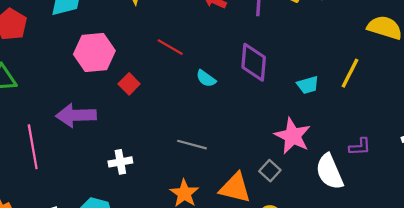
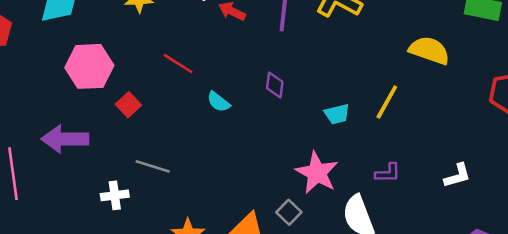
purple diamond: (254, 62) -> (275, 85), size x0.6
gray line: (192, 145) -> (153, 166), moved
purple L-shape: (360, 147) -> (388, 173), moved

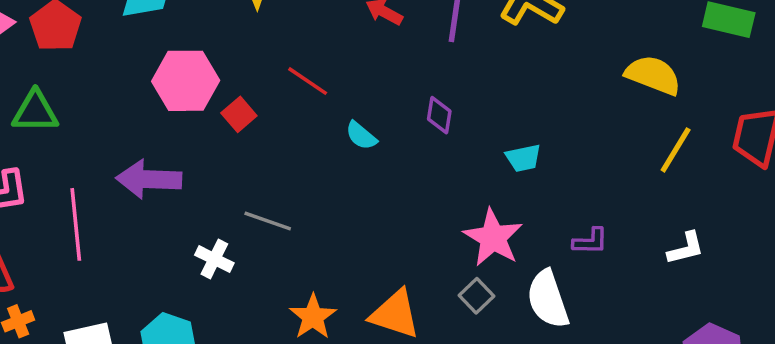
yellow line: (387, 102) -> (676, 150), moved
red square: (128, 105) -> (239, 114), moved
white cross: (115, 195) -> (214, 259), turned 32
gray square: (289, 212) -> (477, 296), moved

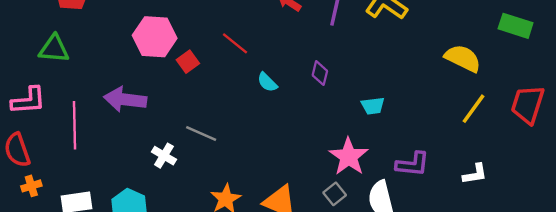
purple L-shape: (590, 241) -> (413, 164), size x1.4

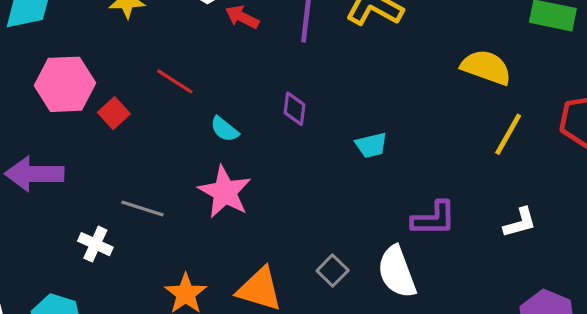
pink star: (349, 157) -> (225, 192), moved

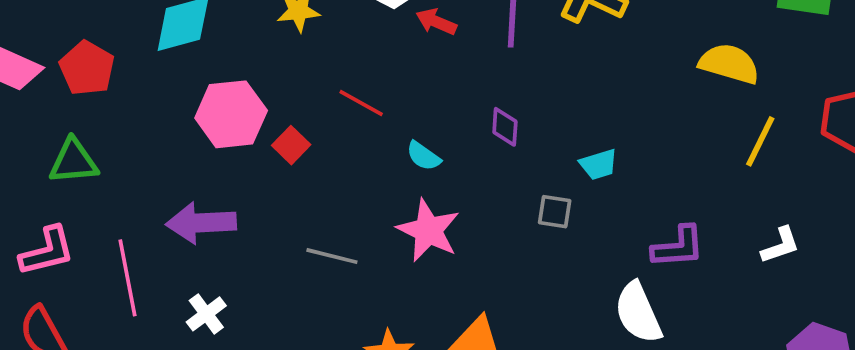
white cross: (95, 244) -> (206, 314), moved, turned 32
gray square: (333, 271) -> (555, 212), moved, turned -32

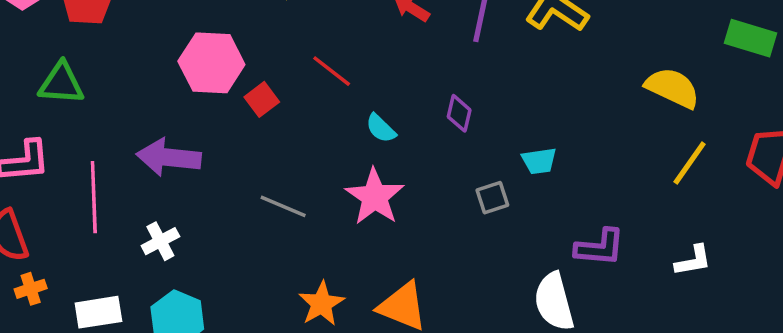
gray square: (555, 212) -> (492, 198), turned -36

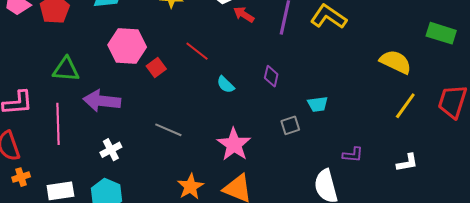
green triangle: (61, 83) -> (66, 69), moved
pink star: (375, 197) -> (234, 144), moved
white cross: (160, 241) -> (111, 150), moved
purple L-shape: (600, 247) -> (353, 155), size x0.7

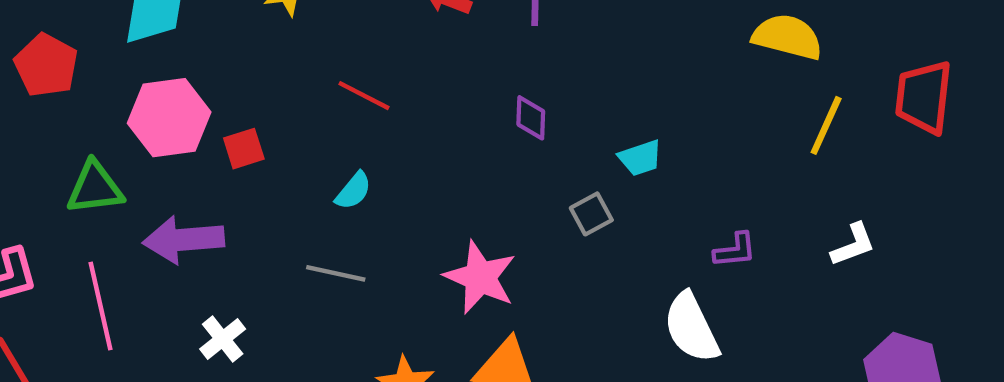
pink hexagon: (127, 46) -> (169, 118), moved
red square: (156, 67) -> (244, 149), moved, turned 30
cyan semicircle: (226, 85) -> (353, 191), moved, turned -84

